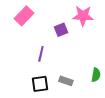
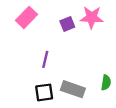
purple square: (61, 30) -> (67, 24), moved
gray rectangle: (66, 81) -> (73, 89), size x1.5

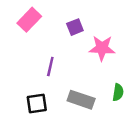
pink star: (92, 17) -> (102, 48), moved
black square: (44, 92) -> (37, 103), moved

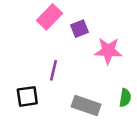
pink rectangle: (29, 20) -> (50, 17), moved
black square: (37, 103) -> (27, 96), moved

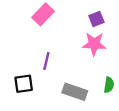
purple square: (80, 29) -> (96, 19), moved

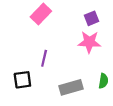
gray rectangle: (75, 92) -> (71, 87), turned -35

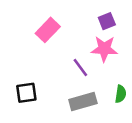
pink rectangle: (41, 14) -> (48, 30), moved
purple line: (44, 58) -> (80, 68), moved, turned -49

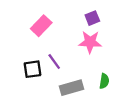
purple line: (80, 68) -> (54, 62), moved
black square: (26, 93) -> (33, 69), moved

